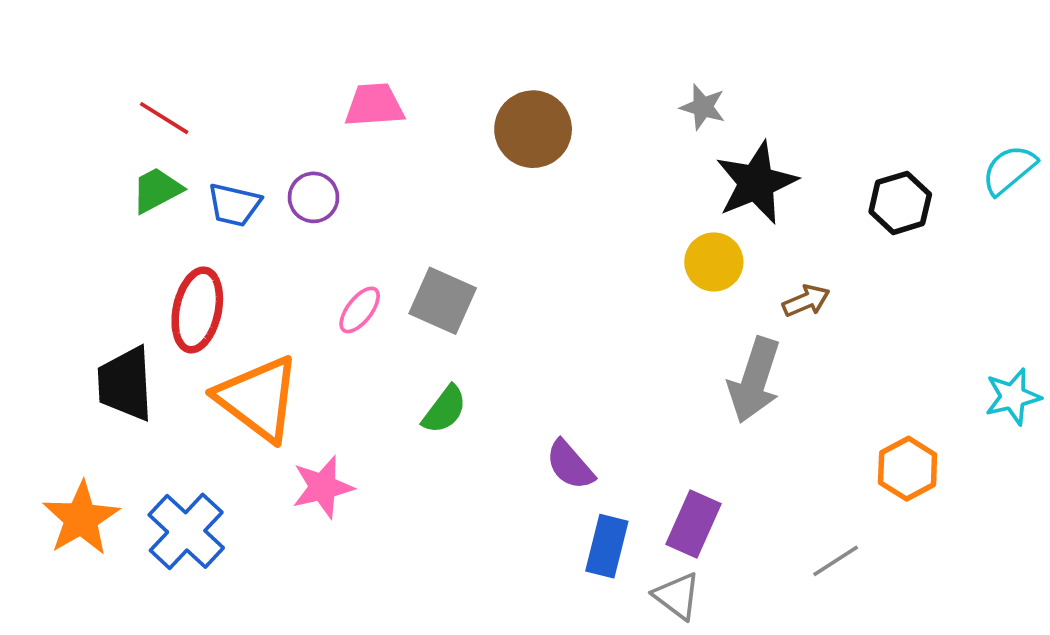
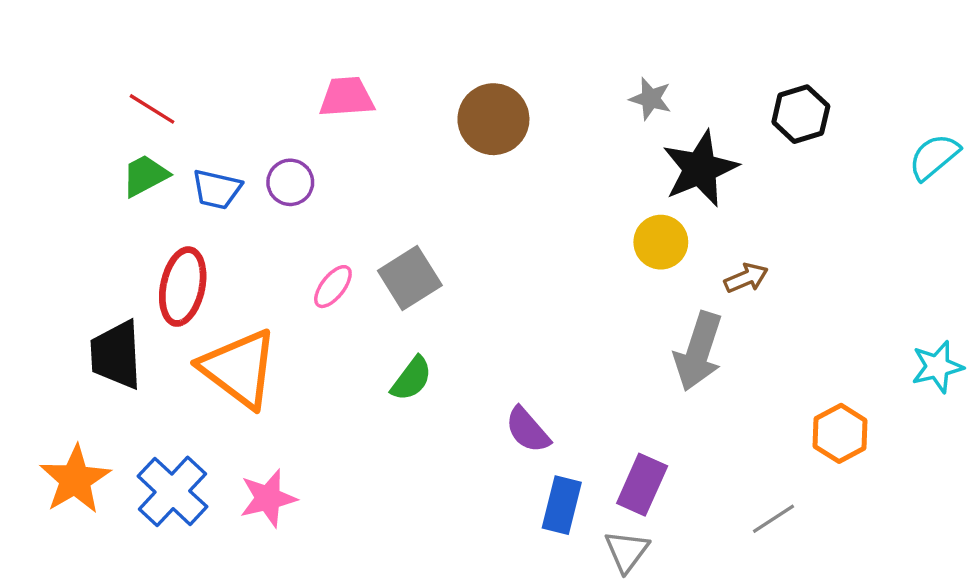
black hexagon: (900, 203) -> (801, 114), moved
gray square: (443, 301) -> (410, 278), turned 34
pink star: (323, 487) -> (268, 498), moved
gray triangle: (677, 596) -> (627, 551), turned 30

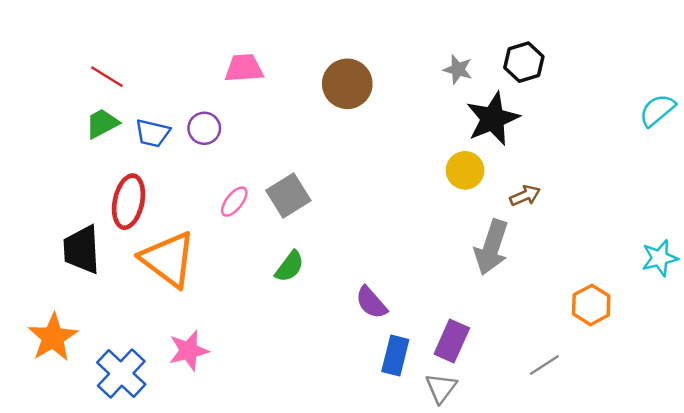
black hexagon: (801, 114) -> (524, 62), moved
blue cross: (172, 491) -> (121, 373), moved

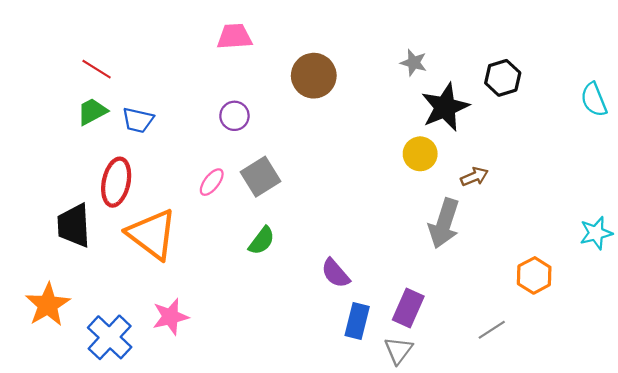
black hexagon: (524, 62) -> (503, 78), moved
pink trapezoid: (244, 68) -> (234, 37), moved
cyan semicircle: (657, 110) -> (594, 100), turned -72
purple circle: (204, 128) -> (234, 116), moved

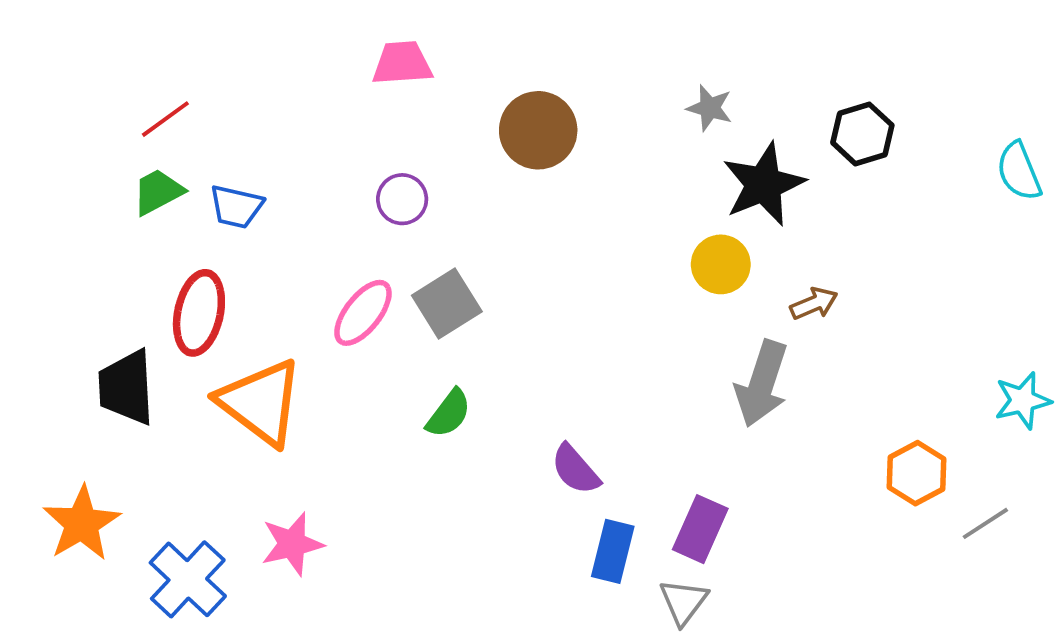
red line: (97, 69) -> (165, 119), turned -68
pink ellipse: (212, 182) -> (363, 313), size x1.4
gray line: (492, 330) -> (985, 523), moved

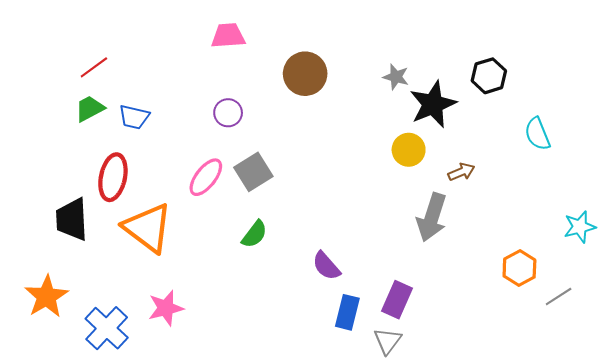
gray star: (710, 108) -> (396, 77), moved
cyan semicircle: (1019, 171) -> (537, 134), moved

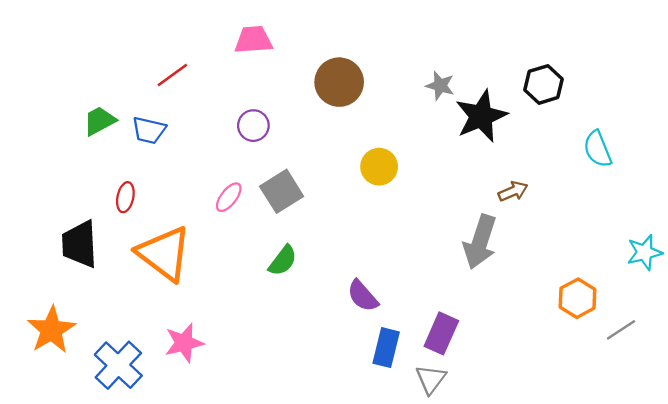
red line: (94, 67) -> (172, 75), moved
yellow circle: (409, 150) -> (379, 167), moved
red ellipse: (113, 177) -> (125, 197), size x0.6
pink ellipse: (206, 177) -> (229, 197), size x0.7

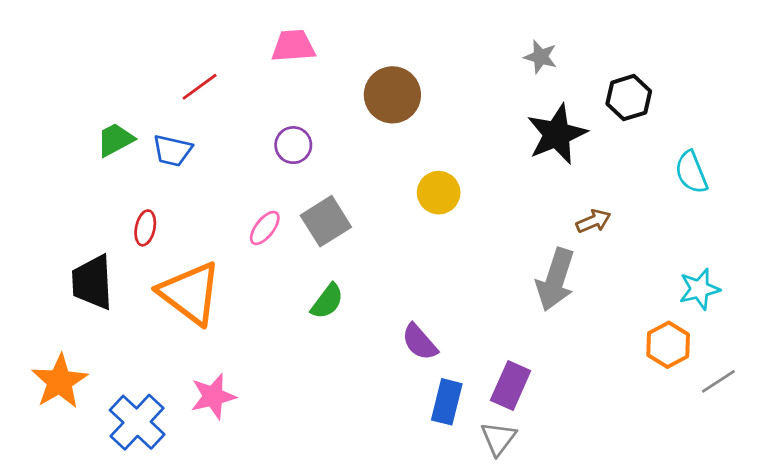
gray star: (440, 86) -> (540, 57), moved
cyan star: (645, 252) -> (699, 289), moved

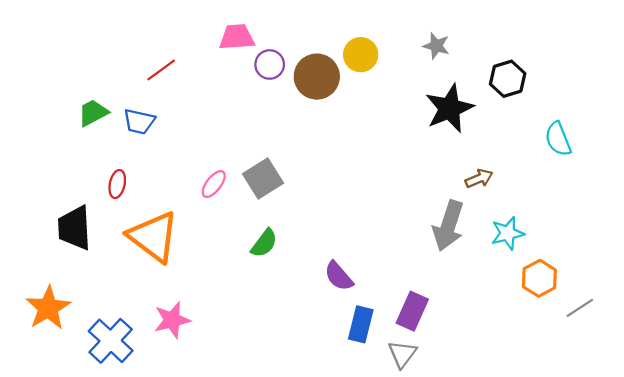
purple circle: (293, 145) -> (270, 64), moved
yellow circle: (439, 193) -> (361, 55), moved
cyan star: (699, 289) -> (508, 233), moved

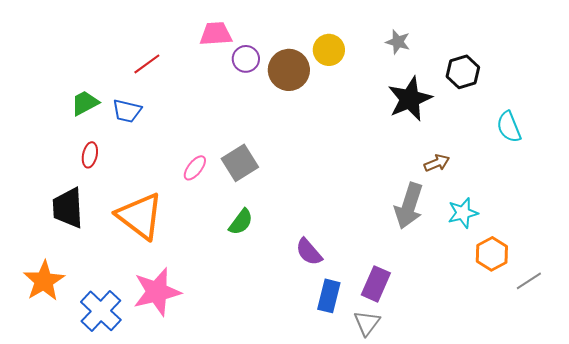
red ellipse: (117, 184) -> (90, 155), moved
pink star: (172, 320) -> (157, 292), size x1.4

